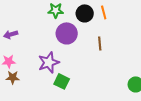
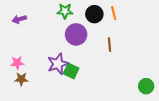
purple arrow: (11, 34) -> (19, 19), moved
green square: (62, 81) -> (71, 71), moved

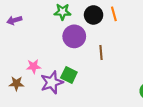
brown line: (110, 45) -> (101, 52), moved
pink star: (17, 63) -> (34, 66), moved
purple star: (58, 64) -> (52, 82), moved

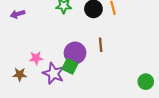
purple circle: (74, 36) -> (75, 53), moved
purple star: (52, 82) -> (53, 73), turned -30

